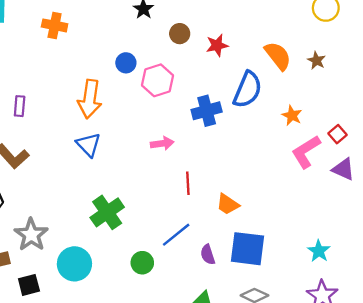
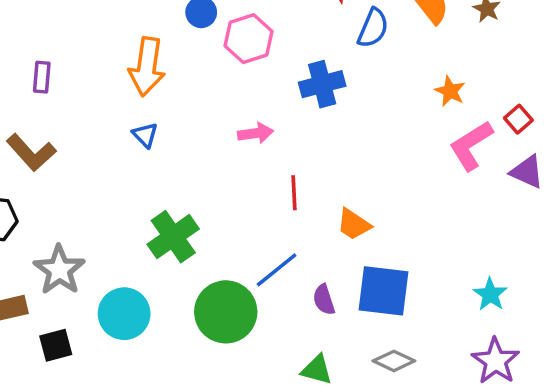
blue semicircle: (247, 90) -> (373, 28), moved, size x0.7
blue triangle: (89, 145) -> (145, 135), size x0.7
green circle: (142, 263) -> (226, 312), size x1.8

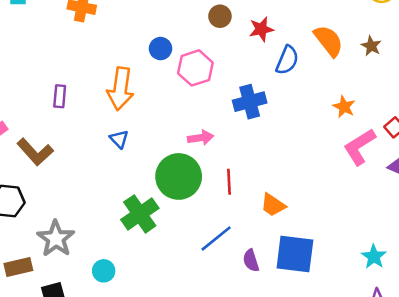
purple rectangle: (42, 77) -> (60, 96), moved
green circle: (226, 312) -> (179, 176), moved
cyan circle: (124, 314) -> (104, 271), size x0.6

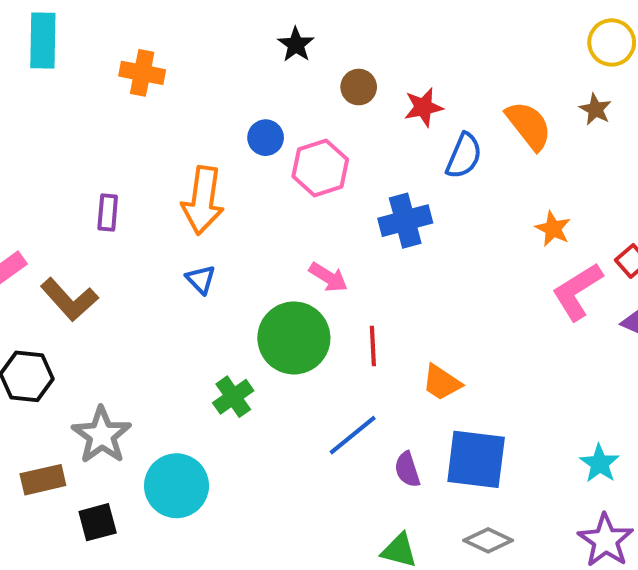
brown star: (371, 46) -> (595, 109), moved
pink arrow: (201, 138) -> (328, 277), turned 40
green cross: (140, 214) -> (233, 397), size x0.7
cyan circle: (104, 271) -> (177, 486), size x1.8

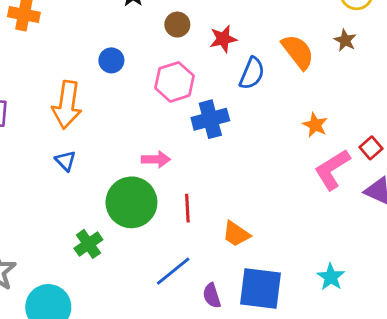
pink hexagon: (320, 168) -> (174, 82), moved
pink arrow: (328, 277) -> (156, 159), turned -32
cyan star: (600, 463) -> (331, 277), moved

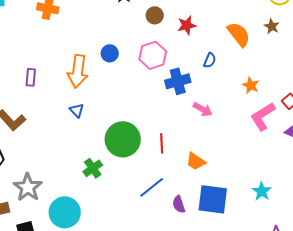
blue circle: (111, 60) -> (110, 53), moved
blue semicircle: (252, 73) -> (210, 60), moved, size x0.7
pink arrow: (156, 159) -> (203, 109), moved, turned 30

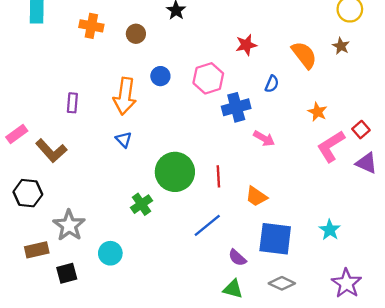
brown circle: (155, 15) -> (136, 34), moved
purple semicircle: (179, 204) -> (237, 258), moved, turned -30
cyan circle: (65, 212) -> (110, 253), size x0.7

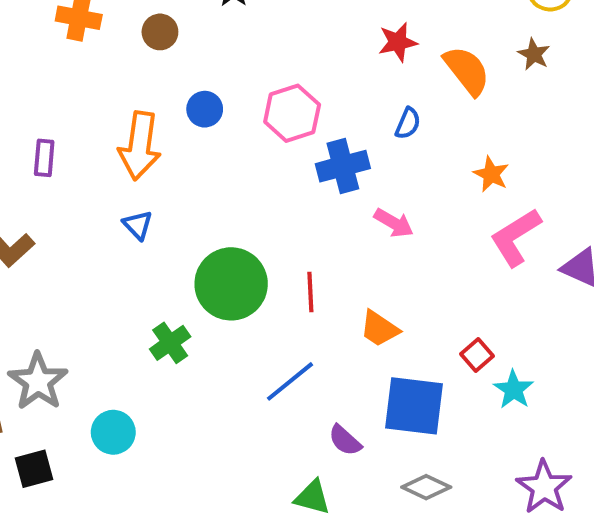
red star: (246, 45) -> (398, 42), moved
red square: (361, 130) -> (477, 355), moved
green triangle: (233, 289) -> (312, 497), moved

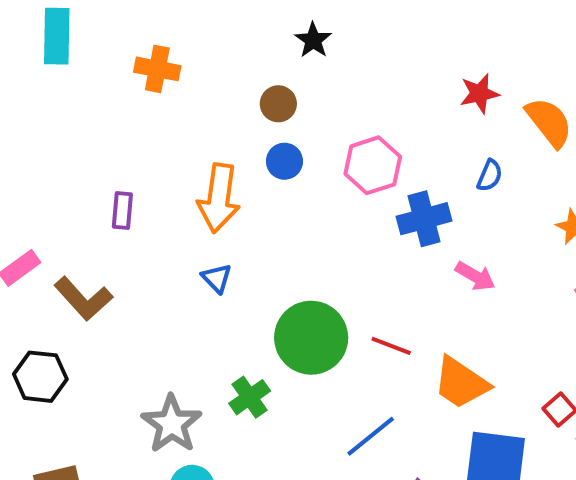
brown circle: (160, 32) -> (278, 104), moved
red line: (310, 292) -> (391, 346), turned -66
orange trapezoid: (379, 329) -> (461, 383), size x1.4
gray star: (38, 381) -> (172, 424), moved

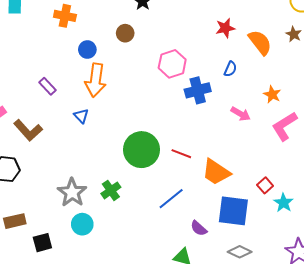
blue circle: (284, 161) -> (87, 50), moved
purple rectangle: (122, 210) -> (48, 86), turned -48
pink arrow: (475, 276) -> (241, 114), moved
blue triangle: (217, 278) -> (81, 116), moved
green cross: (250, 397) -> (111, 190), moved

